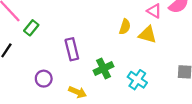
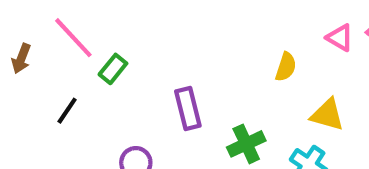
yellow triangle: (147, 35) -> (327, 115), moved

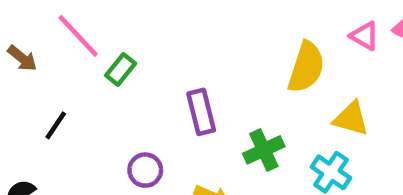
brown arrow: (21, 59) -> (22, 58), turned -72
yellow semicircle: (286, 67) -> (306, 67), size x1.6
black line: (67, 111) -> (56, 125), moved

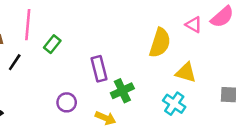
pink line: (78, 36) -> (28, 25), turned 48
black line: (56, 125) -> (15, 62), moved
green cross: (264, 150) -> (122, 91), moved

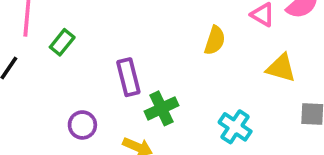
yellow semicircle: (160, 43) -> (215, 40), size x0.7
yellow triangle: (186, 73) -> (281, 68), moved

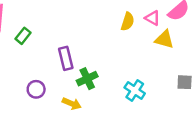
yellow semicircle: (215, 40) -> (128, 22), moved
yellow triangle: (281, 68) -> (164, 39), moved

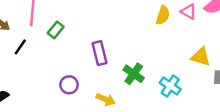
yellow triangle: (164, 39) -> (201, 57), moved
green cross: (87, 79) -> (134, 74), moved, turned -30

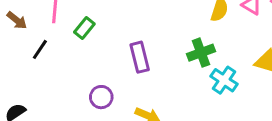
green cross: (134, 74) -> (201, 53), moved, turned 35
cyan cross: (170, 86) -> (224, 80), moved

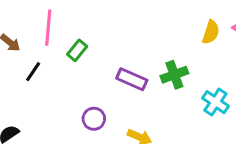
green cross: (201, 53) -> (174, 75), moved
purple rectangle: (140, 57) -> (132, 79), turned -52

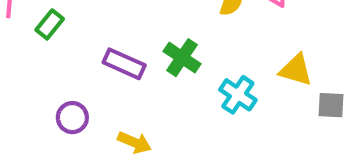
green cross: (174, 75) -> (182, 58), turned -36

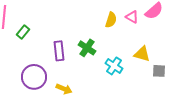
purple rectangle: (124, 64) -> (59, 51), turned 60
purple circle: (72, 118) -> (34, 77), size x1.6

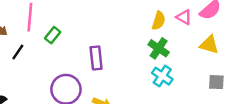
green cross: (87, 48) -> (159, 48), moved
yellow triangle: (142, 54) -> (209, 45), moved

